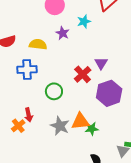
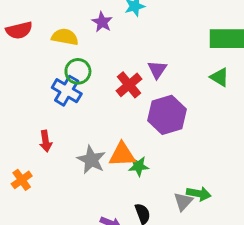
blue cross: (27, 69) -> (67, 91), moved, turned 30
green circle: (54, 91) -> (78, 71), moved
orange cross: (18, 126) -> (22, 180), moved

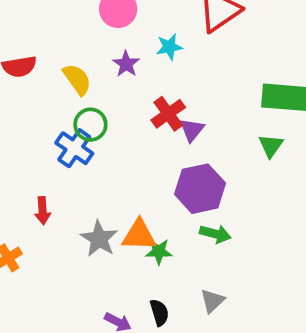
yellow semicircle: (65, 37) -> (77, 79), turned 40
green triangle: (220, 77) -> (271, 146), turned 30
red cross: (129, 85) -> (168, 114), moved
green arrow: (199, 194) -> (215, 234), moved

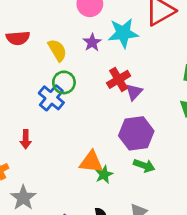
cyan star: (169, 47) -> (123, 33), size x1.6
gray star: (99, 239) -> (23, 198), moved
green star: (159, 252) -> (104, 175), turned -30

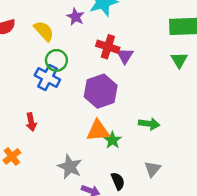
red cross: (119, 79) -> (108, 47), turned -30
purple hexagon: (136, 133) -> (101, 91), moved
gray star: (23, 198) -> (70, 167), moved

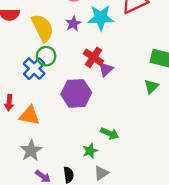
yellow semicircle: (44, 31) -> (43, 28), size x1.4
orange triangle: (98, 131) -> (30, 116), moved
green star: (113, 140) -> (90, 151), moved

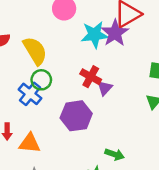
purple star: (73, 24) -> (115, 33), moved, size x1.6

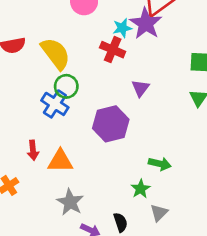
cyan star: (94, 35) -> (122, 28), size x0.6
red cross: (91, 77) -> (113, 50), moved

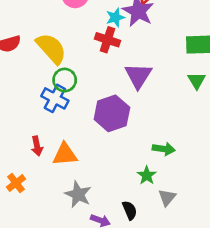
purple triangle: (140, 88) -> (138, 76), size x1.5

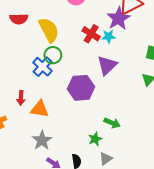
cyan star: (115, 17) -> (109, 36), moved

